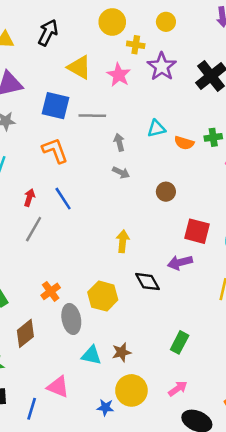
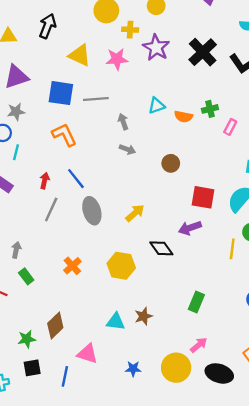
pink star: (119, 75) -> (117, 59), turned -30
yellow arrow: (123, 241) -> (135, 213), turned 48
gray ellipse: (71, 319) -> (92, 211), moved
brown diamond: (25, 333) -> (55, 326), moved
yellow circle: (131, 390) -> (176, 368), moved

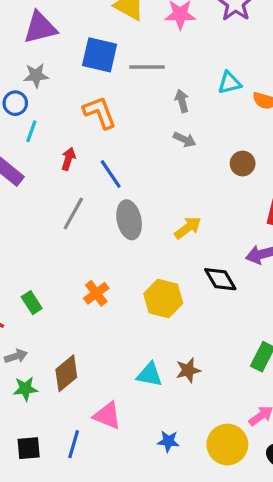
red arrow: (45, 181) -> (68, 159), moved
gray arrow: (16, 250) -> (16, 356), moved, turned 56
black square: (32, 368) -> (29, 448), moved

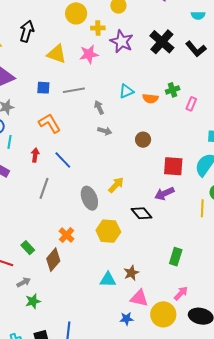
blue square: (100, 55) -> (43, 88), size x0.6
gray ellipse: (129, 220) -> (89, 198), moved
brown diamond: (66, 373) -> (53, 260), moved
pink triangle: (107, 416) -> (139, 298), moved

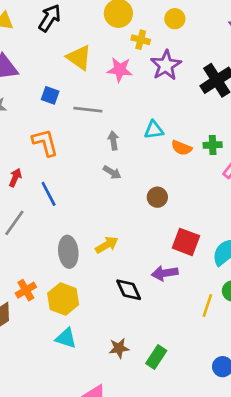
yellow hexagon: (108, 231) -> (63, 299), moved
brown star: (131, 273) -> (119, 348), moved
cyan triangle: (108, 280) -> (66, 338), moved

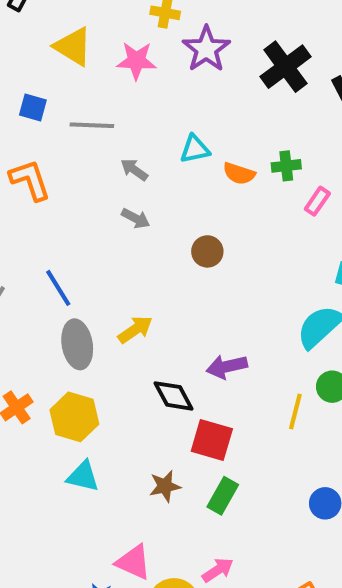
gray arrow: (113, 141) -> (134, 170), turned -42
blue line: (49, 194) -> (58, 288), moved
red square: (186, 242) -> (212, 440), moved

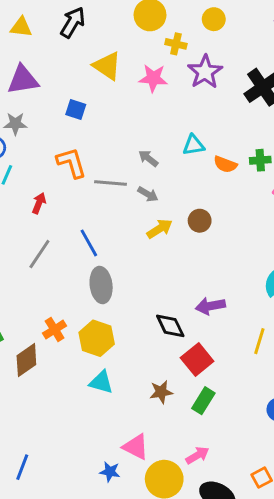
gray line: (92, 125) -> (111, 183), moved
yellow arrow: (135, 330) -> (160, 229), moved
red square: (212, 440) -> (197, 359), turned 32

